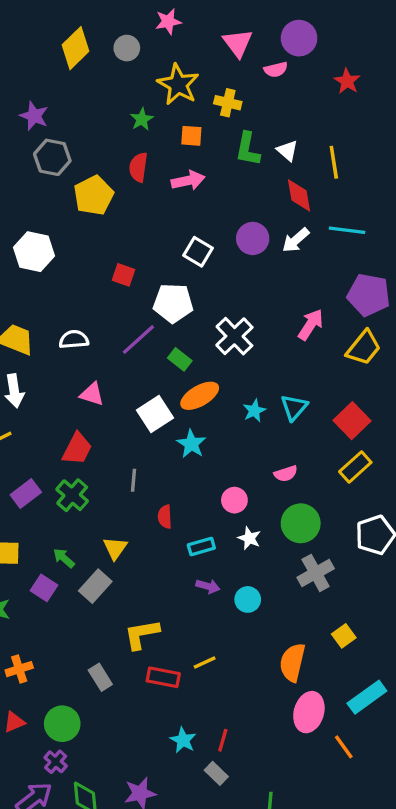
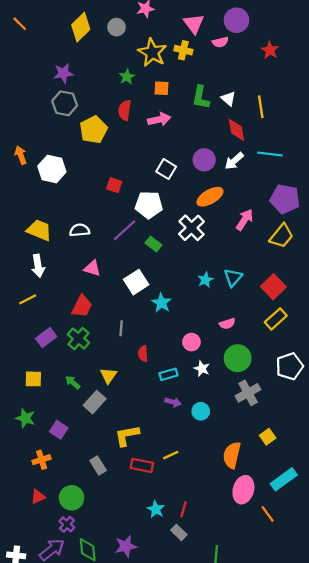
yellow cross: (228, 103) -> (183, 50), moved
purple star: (34, 116) -> (63, 73), moved, turned -30
orange ellipse: (200, 396) -> (210, 197), moved
purple square: (44, 588) -> (59, 430), moved

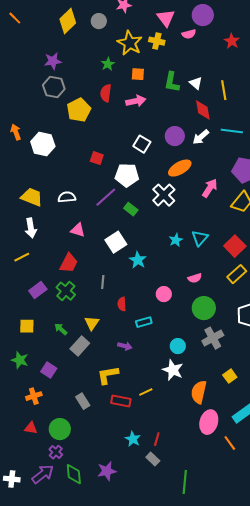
white star: (202, 369) -> (173, 370), moved, size x1.5
purple arrow: (173, 402) -> (125, 346), moved
cyan circle: (201, 411) -> (178, 346), moved
red triangle: (38, 497) -> (31, 428), turned 32

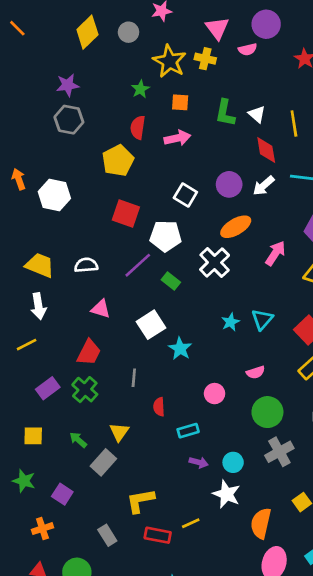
yellow pentagon: (79, 110) -> (118, 161), moved
red square: (97, 158) -> (126, 214), size x1.5
purple arrow: (125, 346) -> (199, 462), moved

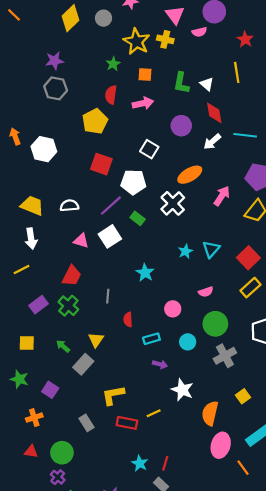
yellow line: (294, 124) -> (237, 72), moved
purple circle: (229, 184) -> (181, 126), moved
white square: (151, 325) -> (110, 236), moved
cyan circle: (233, 462) -> (188, 342), moved

